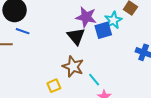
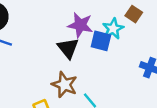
blue square: (103, 30) -> (101, 41), turned 30

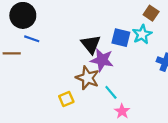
purple star: (80, 25) -> (102, 60), moved
cyan star: (113, 29) -> (142, 34), moved

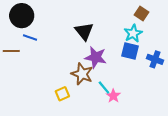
blue square: (121, 38) -> (130, 51), moved
black triangle: (91, 44) -> (84, 31), moved
pink star: (122, 111) -> (113, 96), moved

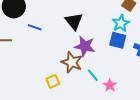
blue line: (30, 38) -> (35, 27), moved
pink star: (113, 96) -> (110, 85), moved

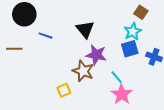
blue square: (118, 40) -> (130, 49), turned -30
cyan line: (93, 75) -> (117, 77), moved
pink star: (110, 85) -> (122, 94), size x1.5

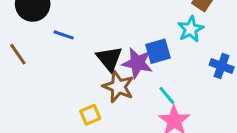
black triangle: (85, 29) -> (109, 59), moved
brown line: (14, 49) -> (18, 54), turned 56
blue square: (130, 49) -> (158, 51), moved

